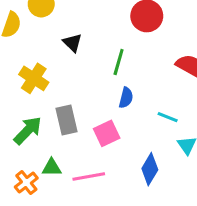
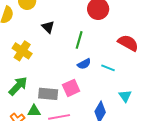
blue semicircle: (126, 98) -> (84, 64), turned 48
cyan line: (168, 117) -> (108, 68), moved
gray rectangle: (66, 120) -> (48, 94), moved, turned -72

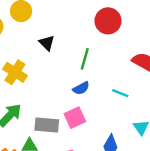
blue semicircle: (84, 64) -> (81, 88), moved

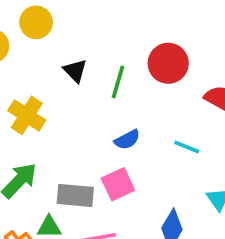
red circle: (108, 21) -> (168, 63), moved
green line: (85, 59) -> (118, 82), moved

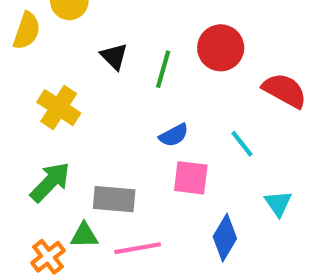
cyan line: (187, 147) -> (242, 144), turned 30
pink square: (118, 184) -> (191, 178), moved, turned 32

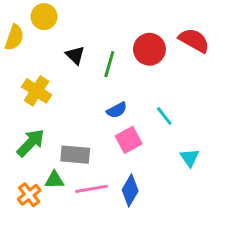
red semicircle: (285, 90) -> (194, 40), moved
pink square: (191, 178) -> (129, 140), turned -35
blue diamond: (225, 238) -> (130, 190), moved

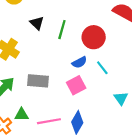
red circle: (149, 49) -> (94, 37), moved
blue semicircle: (117, 110) -> (79, 62), moved
gray rectangle: (75, 155) -> (38, 81), moved

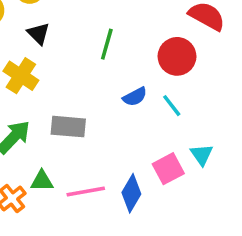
black triangle: (37, 23) -> (38, 34), moved
red circle: (94, 37) -> (177, 56), moved
pink square: (76, 85) -> (168, 169), moved

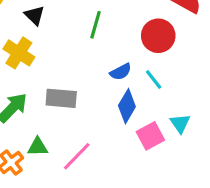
pink line: (86, 191) -> (77, 156), turned -36
blue diamond: (131, 193) -> (127, 106), moved

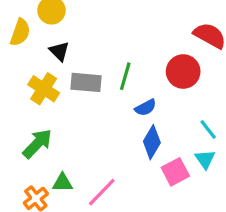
green line: (96, 25) -> (125, 76), moved
cyan line: (154, 80) -> (208, 129), moved
gray rectangle: (61, 98) -> (86, 82), moved

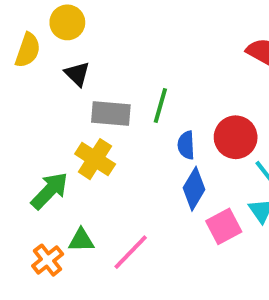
red circle: (183, 72) -> (236, 137), moved
yellow cross: (44, 89) -> (95, 159), moved
blue semicircle: (146, 108) -> (186, 145), turned 115

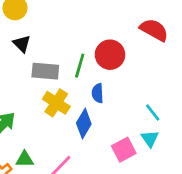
red circle: (236, 137) -> (110, 55), moved
yellow cross: (95, 159) -> (56, 103), moved
blue diamond: (194, 189) -> (84, 123), moved

